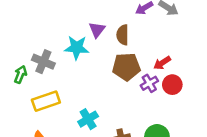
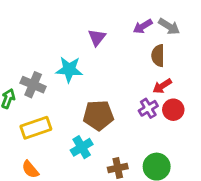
purple triangle: (97, 30) -> (97, 37), moved
brown semicircle: (123, 35) -> (158, 56), moved
brown pentagon: (126, 67) -> (98, 115), moved

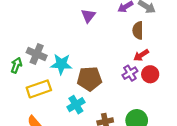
cyan star: (69, 69) -> (61, 64), moved

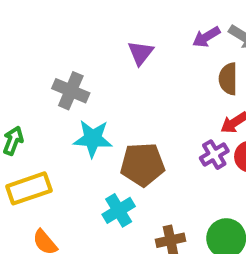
gray cross: (37, 54) -> (71, 91), moved
yellow rectangle: (39, 89) -> (29, 188), moved

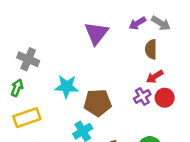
purple triangle: (141, 53) -> (96, 33), size x1.5
gray cross: (71, 91) -> (28, 59), moved

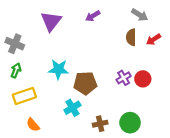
purple arrow: (137, 23) -> (93, 16), moved
purple triangle: (96, 33) -> (51, 21), moved
gray cross: (28, 59) -> (15, 44), moved
red arrow: (155, 77) -> (153, 39), moved

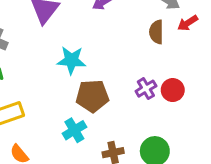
red arrow: (153, 39) -> (188, 23), moved
cyan star: (59, 69) -> (71, 60), moved

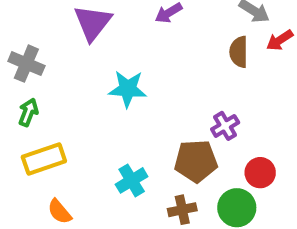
red circle: (173, 90) -> (260, 173), moved
brown pentagon: (92, 96) -> (196, 161), moved

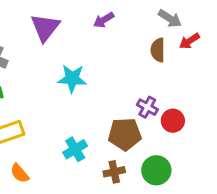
purple cross: (225, 126) -> (147, 107), turned -30
red circle: (260, 173) -> (173, 121), moved

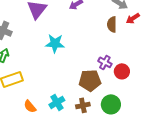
cyan cross: (75, 149) -> (57, 102), moved
orange semicircle: (20, 173) -> (30, 106), moved

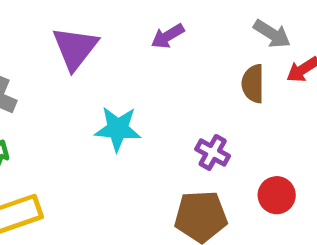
purple cross: (105, 62) -> (213, 152), moved

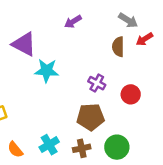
purple triangle: (75, 48) -> (24, 44), moved, turned -40
red circle: (277, 195) -> (131, 94), moved

